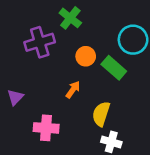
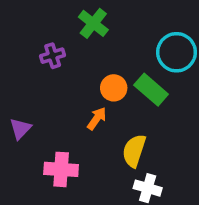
purple cross: (40, 42) -> (53, 56), size x0.6
orange circle: (86, 56) -> (114, 88), moved

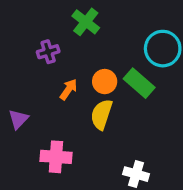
orange arrow: (97, 118) -> (69, 89), moved
yellow semicircle: (134, 151) -> (101, 114), moved

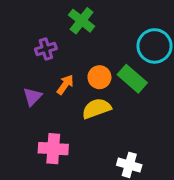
yellow semicircle: (101, 114) -> (96, 108), turned 52
purple triangle: (18, 119) -> (32, 97), moved

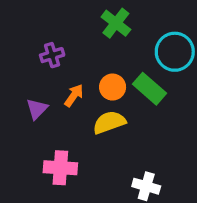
green cross: (82, 21) -> (116, 23), moved

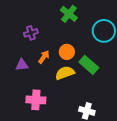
green rectangle: (150, 89) -> (89, 65), moved
purple triangle: (37, 109) -> (22, 65), turned 40

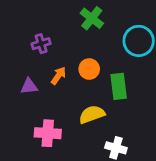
green rectangle: (89, 65) -> (119, 86), turned 42
yellow semicircle: (65, 73) -> (92, 114), moved

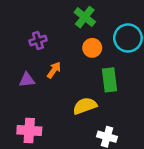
orange circle: (89, 69) -> (92, 48), moved
pink cross: (48, 133) -> (29, 131), moved

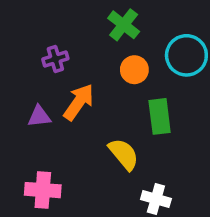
orange arrow: (54, 70) -> (79, 102), size x1.5
yellow semicircle: (85, 106) -> (124, 154), turned 70

